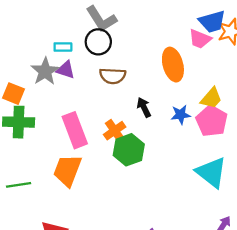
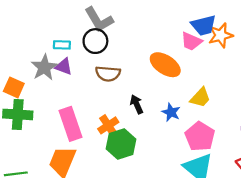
orange ellipse: (173, 65) -> (165, 65), turned -44
blue star: (181, 115) -> (171, 112), turned 30
pink pentagon: (212, 121) -> (200, 136), moved

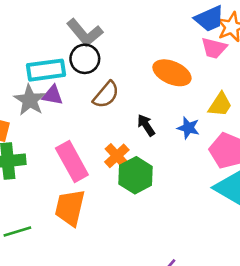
pink trapezoid: (191, 41) -> (214, 48), moved
cyan rectangle: (62, 45) -> (46, 70), size x1.8
brown semicircle: (108, 74) -> (106, 95), turned -45

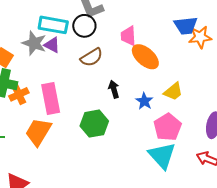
pink trapezoid: (214, 48) -> (128, 36), moved, turned 55
gray star: (30, 100) -> (34, 43), turned -30
orange cross: (117, 156) -> (19, 94), moved

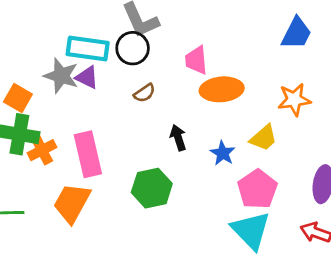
blue trapezoid: (186, 26) -> (296, 33), moved, turned -55
orange star: (200, 37) -> (294, 100), moved
brown semicircle: (92, 57) -> (144, 93), size x0.7
orange ellipse: (145, 57) -> (222, 89), turned -44

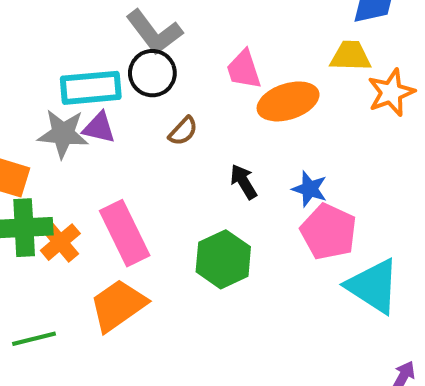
yellow trapezoid: (264, 138) -> (350, 56), moved, turned -124
pink pentagon: (257, 189) -> (328, 232), moved
orange trapezoid: (72, 203) -> (118, 305), turned 39

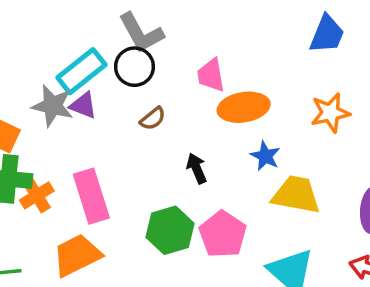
yellow trapezoid: (350, 56) -> (296, 195), moved, size x1.4
cyan rectangle: (91, 88) -> (81, 71), turned -42
blue star: (310, 189) -> (265, 156), moved
pink pentagon: (328, 232) -> (223, 234), moved

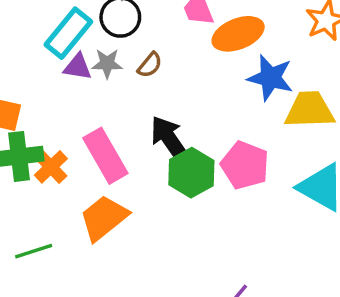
gray star: (53, 106) -> (107, 64), moved, size x0.7
blue star: (265, 156) -> (270, 78), size x1.5
black arrow: (197, 168) -> (170, 139), moved, size x1.6

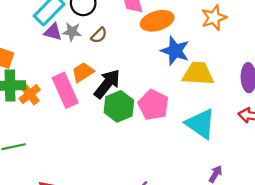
black arrow: (170, 139) -> (107, 84), turned 68
orange trapezoid: (104, 218) -> (83, 72), moved, size x0.7

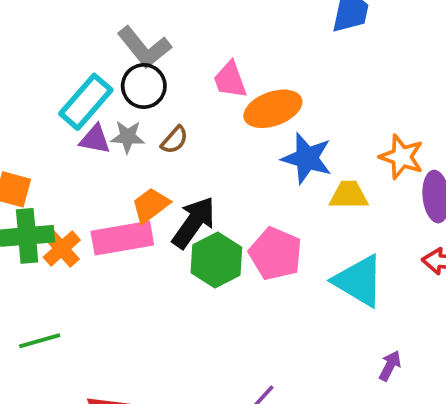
orange star: (214, 18) -> (402, 157), moved, turned -30
yellow trapezoid: (198, 74) -> (349, 195), size x0.7
pink rectangle: (65, 90) -> (122, 238), turned -72

